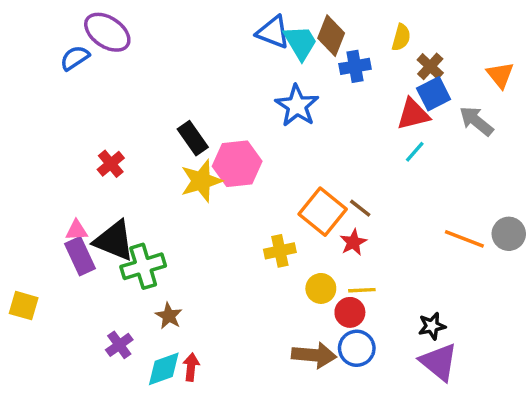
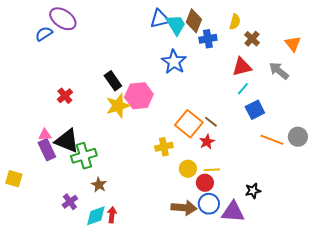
blue triangle: (273, 32) -> (160, 19), turned -35
blue square: (434, 94) -> (255, 110), moved
purple triangle: (439, 362) -> (233, 212), moved, turned -35

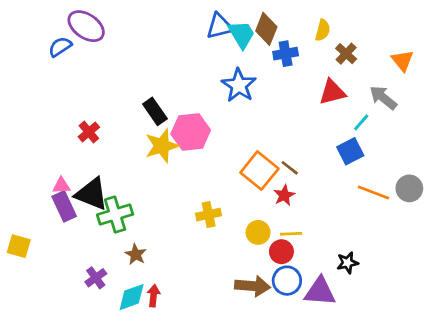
cyan line: (243, 89) -> (361, 122), moved
yellow cross: (164, 147) -> (209, 215), moved

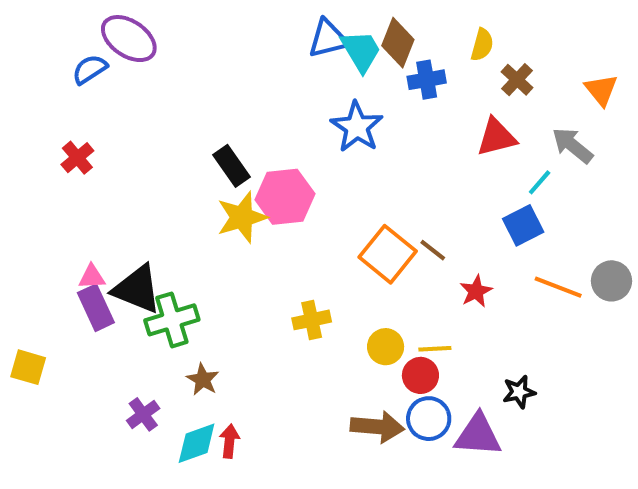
red cross: (89, 132) -> (77, 158), moved
red star: (284, 195) -> (476, 291), moved

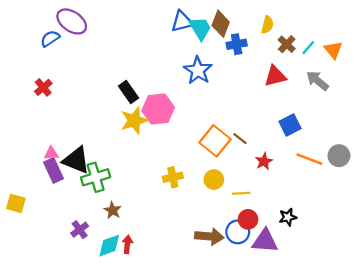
cyan line: (540, 182) -> (308, 48), moved
yellow circle: (386, 347) -> (214, 180), moved
red circle: (420, 375) -> (248, 219), moved

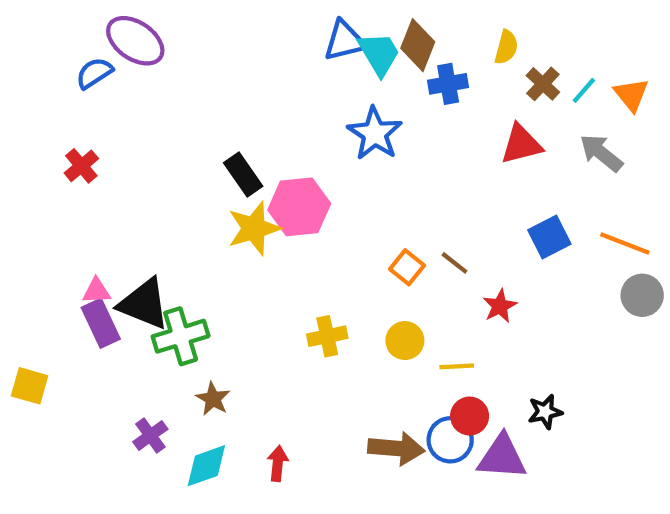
orange square: (215, 141) -> (407, 267), size x0.6
orange line: (309, 159) -> (625, 243), moved
red arrow: (127, 244) -> (278, 464), moved

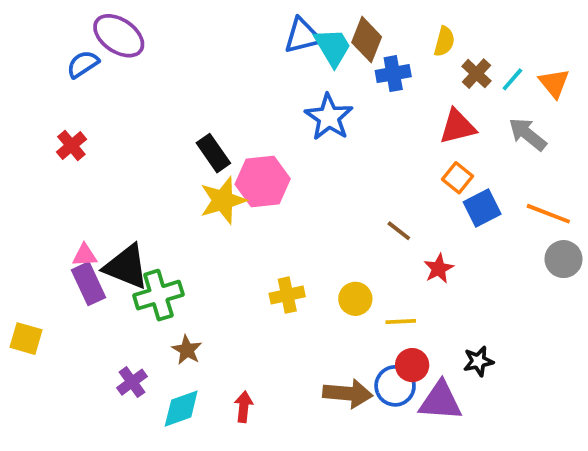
orange square: (407, 267) -> (458, 178), moved

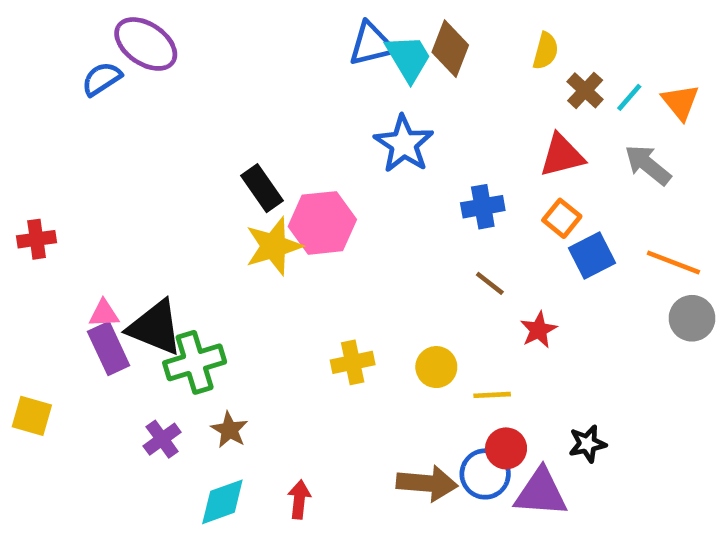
blue cross: (393, 74) -> (483, 207), moved
red cross: (71, 146) -> (37, 239), moved, turned 32
purple cross: (132, 382) -> (162, 439), moved

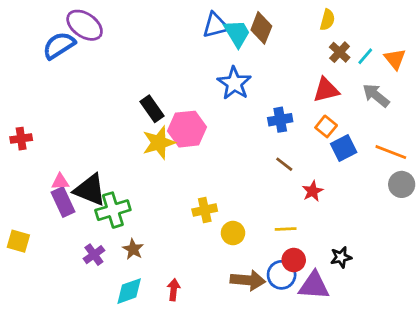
yellow semicircle: (546, 51) -> (327, 20), moved
blue semicircle: (102, 79) -> (59, 45), size x1.4
yellow circle: (436, 367) -> (233, 233), moved

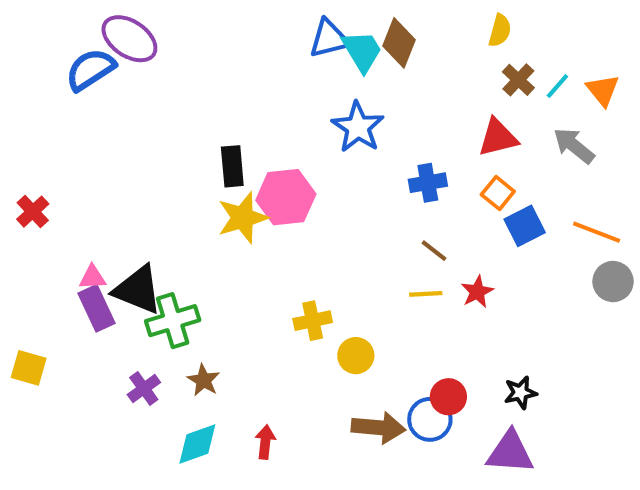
black rectangle: (152, 109) -> (232, 166), turned 30
red cross: (21, 139) -> (33, 212), turned -35
yellow line: (286, 229) -> (426, 294), moved
purple triangle: (314, 286) -> (510, 452), moved

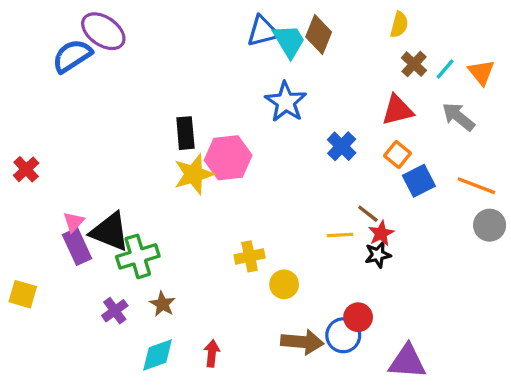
blue cross: (428, 183) -> (342, 146), turned -36
brown line: (434, 251) -> (368, 214), moved
pink triangle: (92, 277) -> (74, 222), turned -45
black star: (520, 393) -> (378, 255), moved

